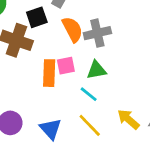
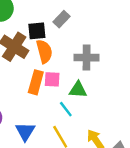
orange semicircle: (72, 29) -> (44, 51), moved

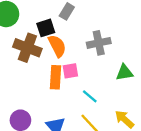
green triangle: (78, 90) -> (124, 73), moved

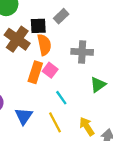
pink square: (70, 71) -> (50, 70), turned 32
green triangle: (124, 73) -> (98, 85), turned -42

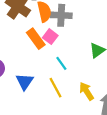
gray cross: (82, 52) -> (61, 15), moved
orange rectangle: (35, 72) -> (36, 39), turned -54

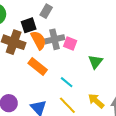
pink square: (50, 37) -> (70, 44), moved

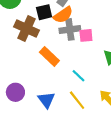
orange semicircle: (38, 40) -> (63, 15), moved, turned 78
pink square: (70, 44) -> (86, 35), turned -32

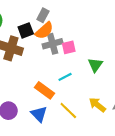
orange rectangle: (49, 56) -> (45, 90), moved
cyan line: (78, 76) -> (65, 77), moved, turned -64

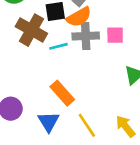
pink square: (69, 47) -> (115, 35), moved
cyan line: (65, 77) -> (58, 46), moved

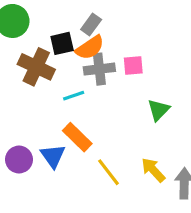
cyan line: (58, 46) -> (74, 96), moved
blue triangle: (48, 122) -> (53, 156), moved

